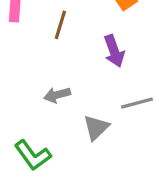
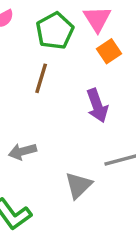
gray arrow: (57, 95) -> (22, 151), moved

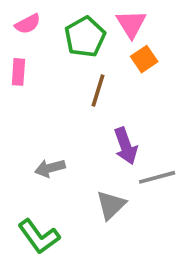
brown line: (41, 78) -> (98, 90), moved
purple arrow: (97, 106) -> (126, 146), moved

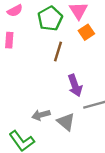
gray arrow: (50, 168) -> (41, 115), moved
gray triangle: (111, 205) -> (66, 122), turned -36

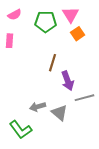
green pentagon: (50, 19) -> (46, 22), turned 30
brown line: (58, 51) -> (53, 63), moved

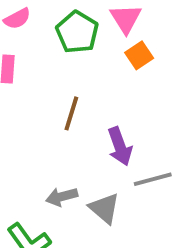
green pentagon: (46, 22) -> (77, 32), turned 30
brown line: (53, 63) -> (71, 113), moved

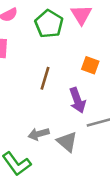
orange square: (139, 55) -> (90, 65), moved, turned -36

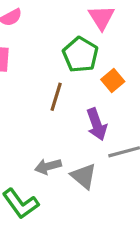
green pentagon: (49, 24) -> (80, 55), moved
orange square: (90, 65) -> (113, 81), turned 30

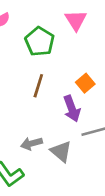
green pentagon: (80, 55) -> (40, 42), moved
orange square: (113, 81) -> (85, 83), moved

